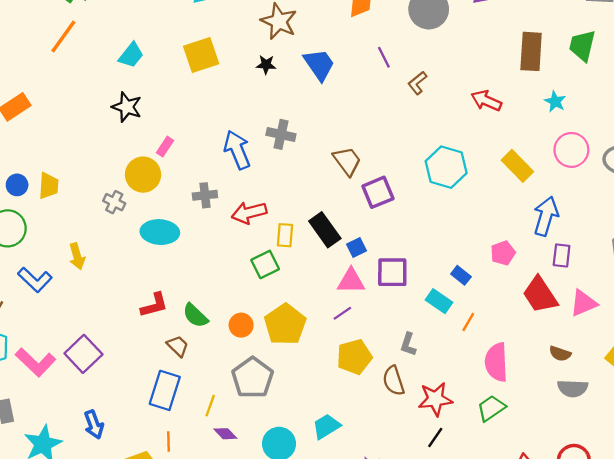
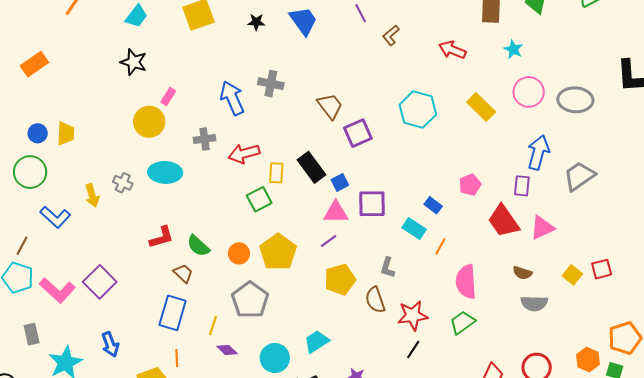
gray cross: (114, 202) -> (123, 183), moved
blue arrow: (546, 216) -> (538, 152), moved

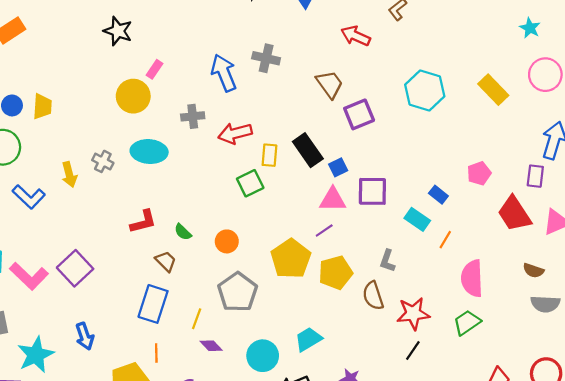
red arrow: (452, 50) -> (356, 36), moved
green semicircle: (198, 246) -> (183, 232), size x0.7
yellow pentagon: (278, 252) -> (291, 259), moved

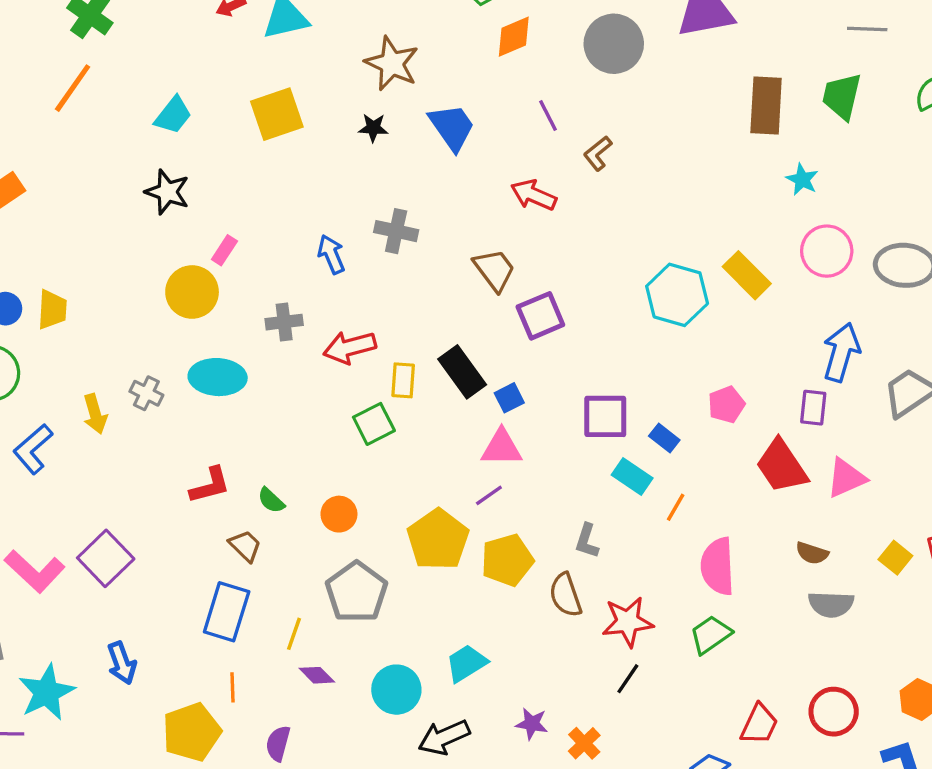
blue arrow: (224, 73) -> (331, 254), size x0.7
cyan hexagon: (425, 91) -> (677, 295), moved
purple square: (372, 191) -> (605, 416), moved
blue L-shape: (29, 197) -> (33, 449), turned 96

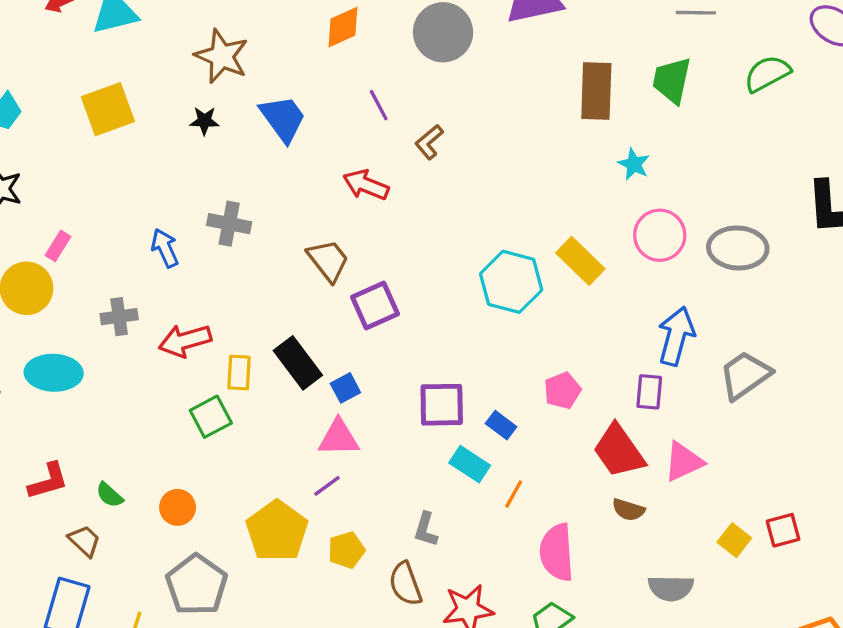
brown semicircle: (812, 553) -> (628, 510), moved
yellow pentagon: (507, 560) -> (346, 550), size x0.7

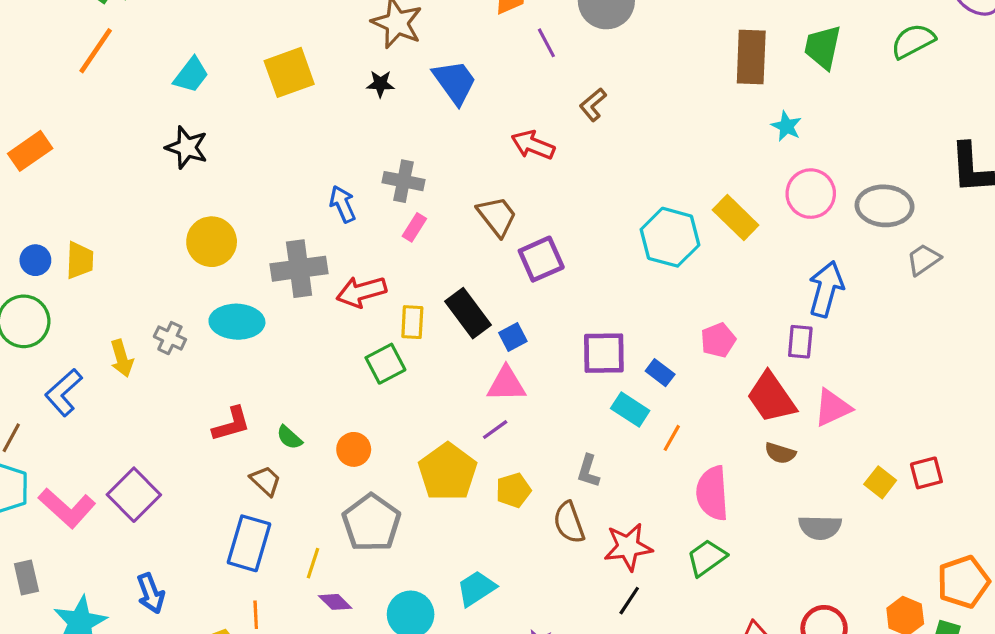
purple line: (379, 105) -> (546, 43), moved
pink rectangle: (58, 246) -> (414, 227), moved
gray cross: (119, 317) -> (299, 269), size x1.6
gray trapezoid: (745, 375) -> (924, 260), moved, size x0.7

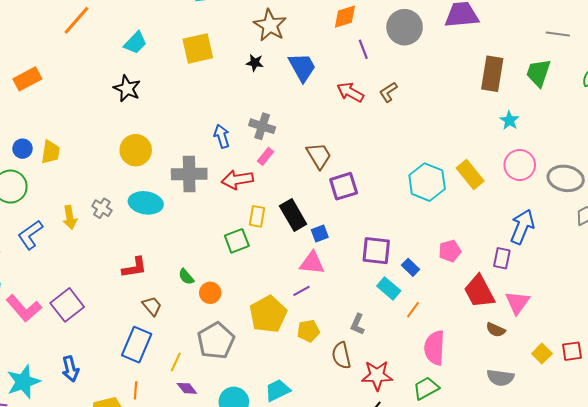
red arrow: (533, 145) -> (350, 92), moved
red arrow: (361, 292) -> (237, 180), moved
pink triangle: (833, 408) -> (517, 303), turned -36
green semicircle: (289, 437) -> (186, 277), moved
brown semicircle: (780, 453) -> (496, 330), moved

